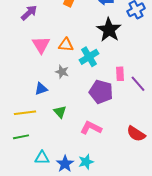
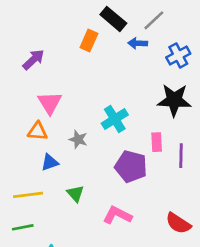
black star: (109, 30) -> (174, 100), moved, turned -30
orange triangle: (66, 45) -> (38, 131), moved
purple line: (138, 84) -> (181, 156), turned 42

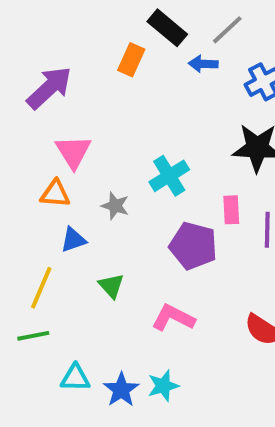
purple arrow: (33, 60) -> (49, 88), size x1.4
yellow line: (28, 195) -> (41, 288), turned -60

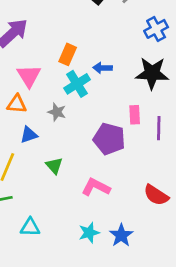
orange rectangle: (131, 60) -> (68, 54), moved
blue arrow: (203, 64) -> (102, 68), moved
cyan cross: (169, 176) -> (77, 84), moved
blue star: (121, 390) -> (121, 235), moved

